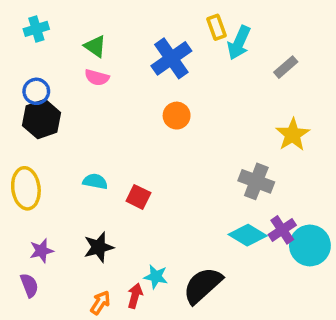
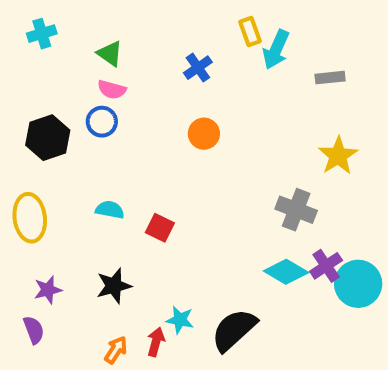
blue cross: (171, 58) -> (198, 68), size x0.6
gray rectangle: (286, 67) -> (330, 78), turned 35
blue circle: (36, 91) -> (102, 122), moved

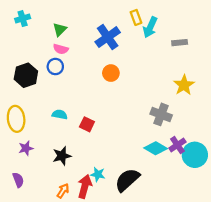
green triangle: (110, 54) -> (60, 29), turned 40
blue cross: (198, 68) -> (108, 37), size x1.6
purple star: (48, 290) -> (26, 148), moved
red arrow: (156, 342) -> (85, 186), size x1.5

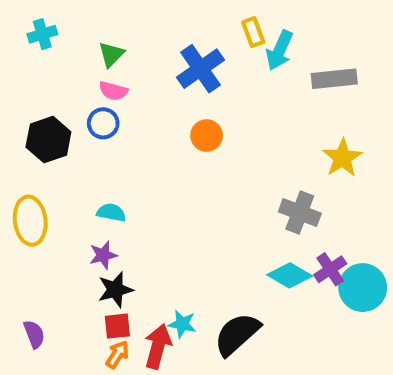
gray rectangle: (180, 43) -> (334, 79), size x1.5
red square: (87, 124) -> (117, 326), moved, turned -32
purple star: (26, 148) -> (103, 255), moved

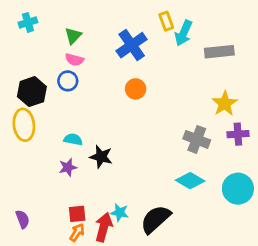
yellow ellipse: (30, 221) -> (24, 125), moved
purple cross: (330, 269) -> (238, 134), moved, turned 30
black star: (115, 290) -> (101, 157), moved, turned 30

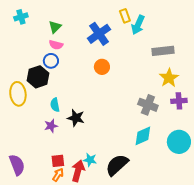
gray rectangle: (219, 52) -> (163, 51), moved
black hexagon: (32, 92) -> (38, 77), moved
cyan semicircle: (73, 139) -> (55, 105), turned -112
cyan diamond: (190, 181) -> (143, 136), turned -55
purple semicircle: (23, 219) -> (17, 165), size x1.5

